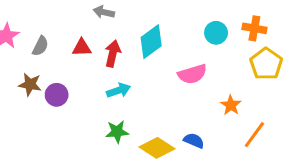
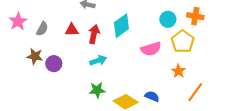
yellow pentagon: (266, 64) -> (183, 41), moved

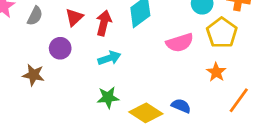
red triangle: (72, 30) -> (74, 17), turned -40
brown star: (35, 56) -> (33, 75), moved
purple circle: (54, 64) -> (60, 48), moved

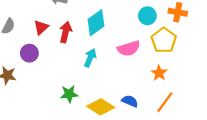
cyan arrow: (109, 58) -> (90, 58), moved, turned -48
orange line: (239, 100) -> (165, 102), moved

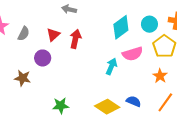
cyan diamond: (96, 23) -> (121, 27), moved
cyan arrow: (90, 58) -> (111, 66), moved
green star: (69, 94) -> (61, 106), moved

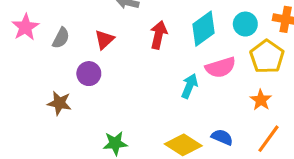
red arrow: (75, 39) -> (159, 35), moved

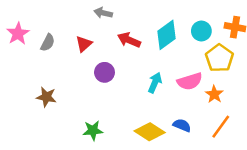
red arrow: (159, 35) -> (129, 40), turned -80
pink semicircle: (221, 67) -> (190, 81), moved
purple circle: (89, 74) -> (104, 72), moved

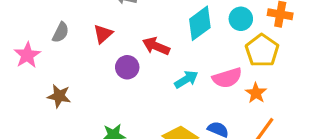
pink star: (18, 34) -> (27, 55), moved
red arrow: (129, 40) -> (156, 46), moved
cyan arrow: (155, 83) -> (186, 79), turned 36

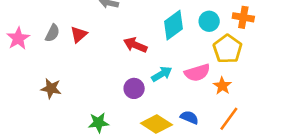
red triangle: (103, 34) -> (79, 34), moved
pink star: (27, 55) -> (18, 38), moved
purple circle: (127, 67) -> (134, 88), moved

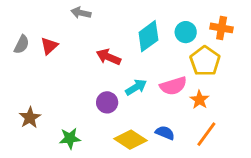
brown star: (51, 88) -> (30, 118), moved, turned 30

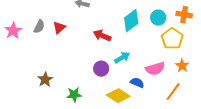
pink semicircle: (173, 86) -> (155, 69), moved
orange star: (199, 100) -> (182, 66), moved
blue semicircle: (165, 133) -> (137, 83), moved

